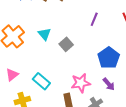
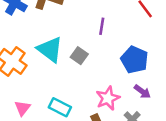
purple line: (94, 19) -> (102, 26), moved
cyan triangle: (44, 34) -> (50, 49), size x1.6

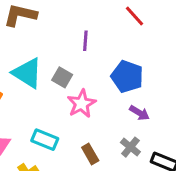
pink star: (108, 98) -> (81, 104), moved

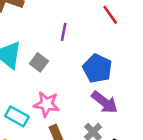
pink star: (81, 104) -> (47, 104), moved, turned 30
purple arrow: (139, 113) -> (105, 102), size x1.5

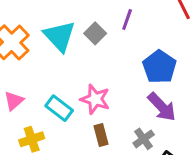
gray square: (39, 62) -> (95, 33), moved

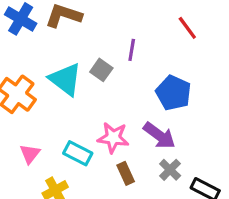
purple arrow: (162, 107) -> (159, 136), moved

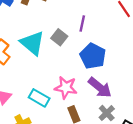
blue pentagon: (173, 93) -> (93, 56), moved

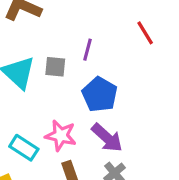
gray square: (59, 37) -> (55, 67), turned -35

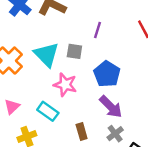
purple line: (87, 50) -> (98, 30), moved
pink star: (61, 135) -> (65, 85), moved

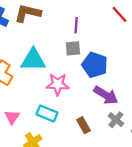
gray square: (74, 51) -> (73, 48), moved
cyan triangle: (47, 55) -> (33, 60), turned -32

